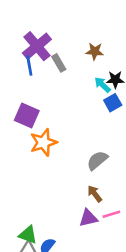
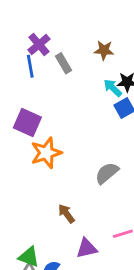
purple cross: (37, 46) -> (39, 44), size x0.7
brown arrow: (95, 194) -> (66, 214), moved
purple triangle: (88, 218) -> (87, 248), moved

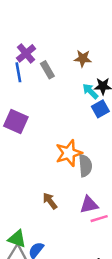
orange star: (46, 153) -> (69, 153), moved
gray semicircle: (107, 173) -> (85, 166), turned 125
purple triangle: (87, 248) -> (89, 205), moved

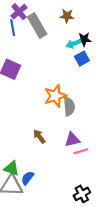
gray rectangle: (47, 70) -> (37, 26), size x1.6
cyan arrow: (90, 91) -> (73, 44), turned -64

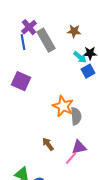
cyan arrow: (73, 44) -> (80, 57), turned -120
orange star: (55, 96) -> (63, 106), turned -30
pink line: (81, 151) -> (71, 158), moved, turned -32

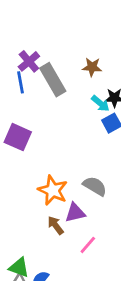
orange star: (63, 106) -> (53, 190), moved
gray semicircle: (76, 116) -> (95, 186), turned -54
purple triangle: (79, 147) -> (75, 213), moved

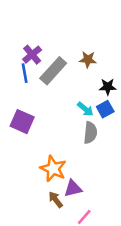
gray rectangle: (53, 80) -> (53, 71), turned 72
cyan arrow: (100, 103) -> (85, 109), moved
gray semicircle: (95, 186) -> (90, 133), moved, turned 65

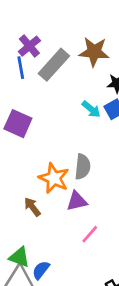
brown star: (88, 60) -> (94, 52), size x1.5
gray semicircle: (90, 133) -> (83, 167), moved
brown arrow: (56, 200) -> (32, 207), moved

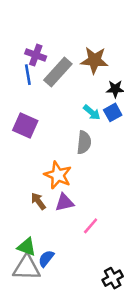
purple cross: (29, 46) -> (36, 55), turned -30
gray semicircle: (83, 167) -> (84, 142), moved
purple triangle: (77, 201) -> (64, 202), moved

